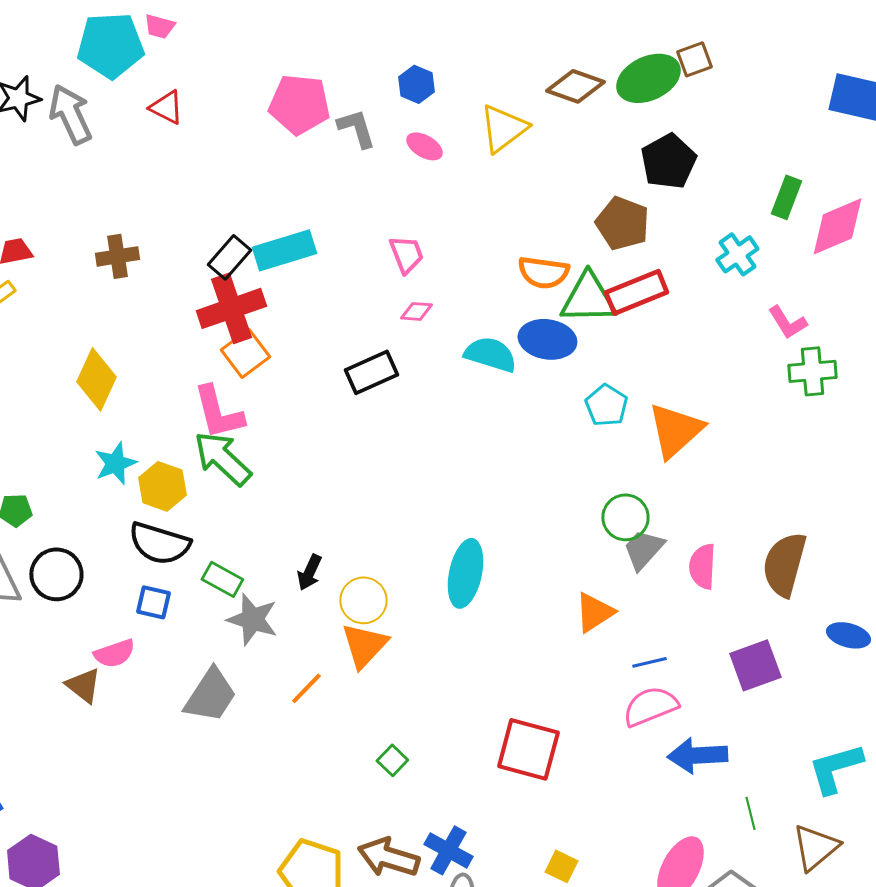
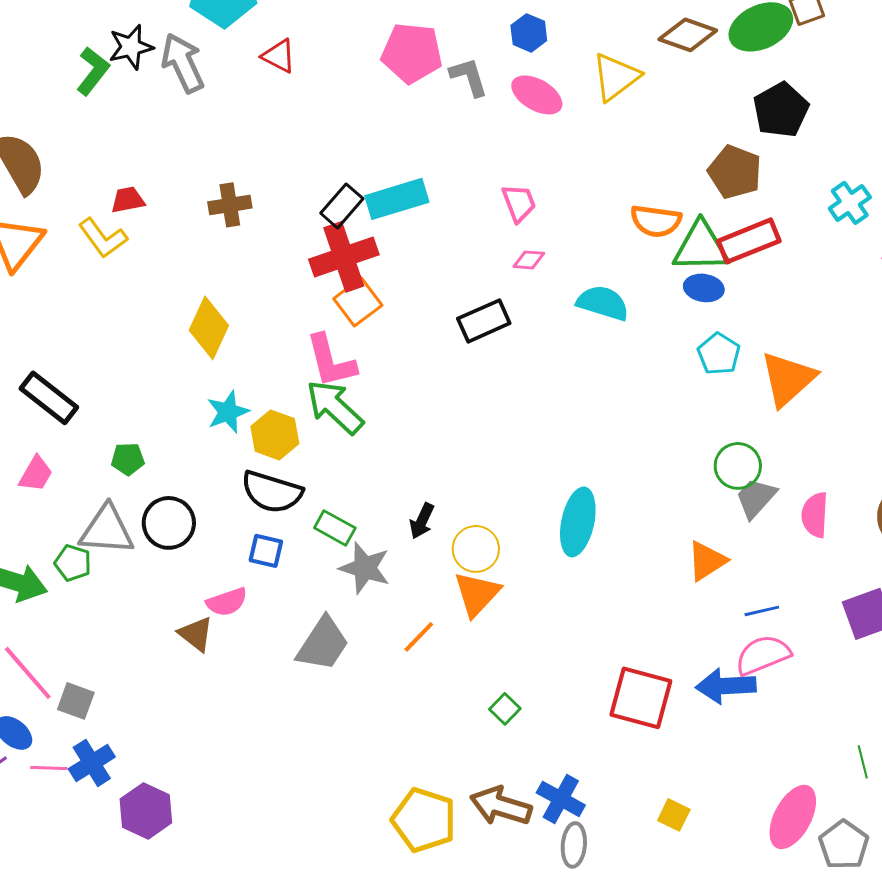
pink ellipse: (424, 146) -> (537, 95), size x1.4
blue ellipse: (547, 339) -> (704, 288), moved, size x0.7
blue arrow: (697, 755) -> (726, 686), moved

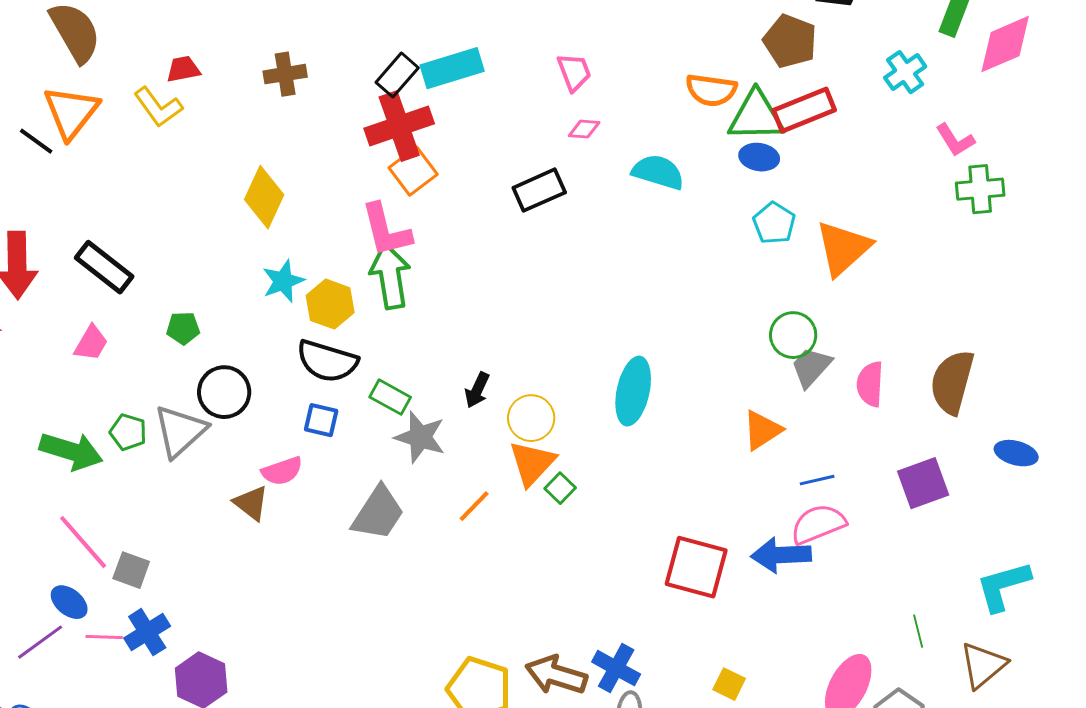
green arrow: (335, 407) -> (390, 276), turned 38
gray triangle: (107, 530) -> (180, 431), moved, turned -46
green square: (505, 709) -> (560, 488), moved

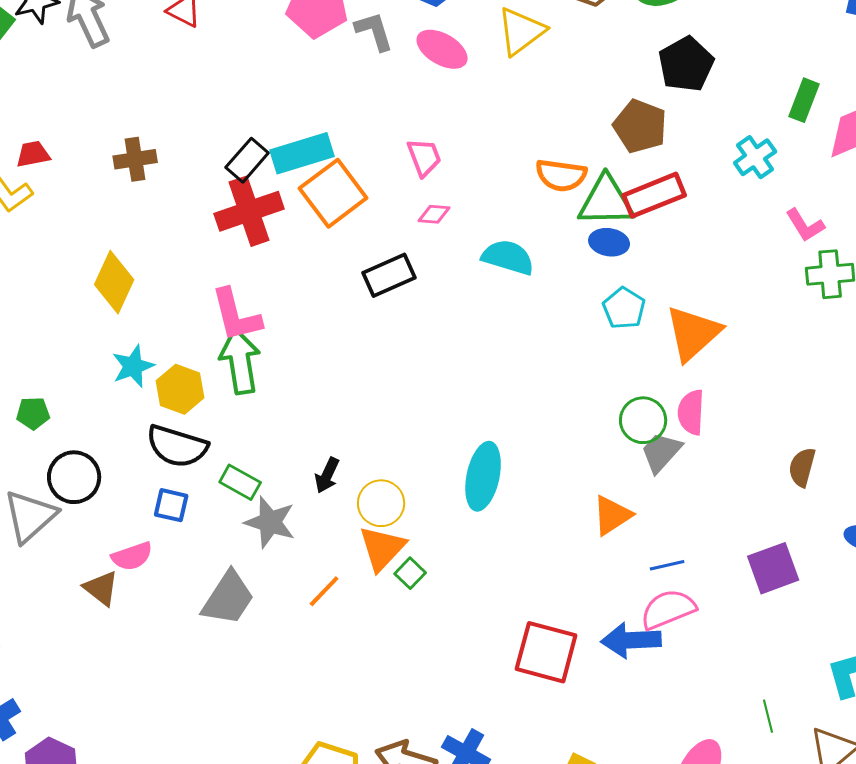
orange square: (413, 171) -> (333, 193), moved, size x1.4
brown semicircle: (952, 382) -> (802, 467), size x0.6
pink semicircle: (870, 384) -> (691, 412), moved

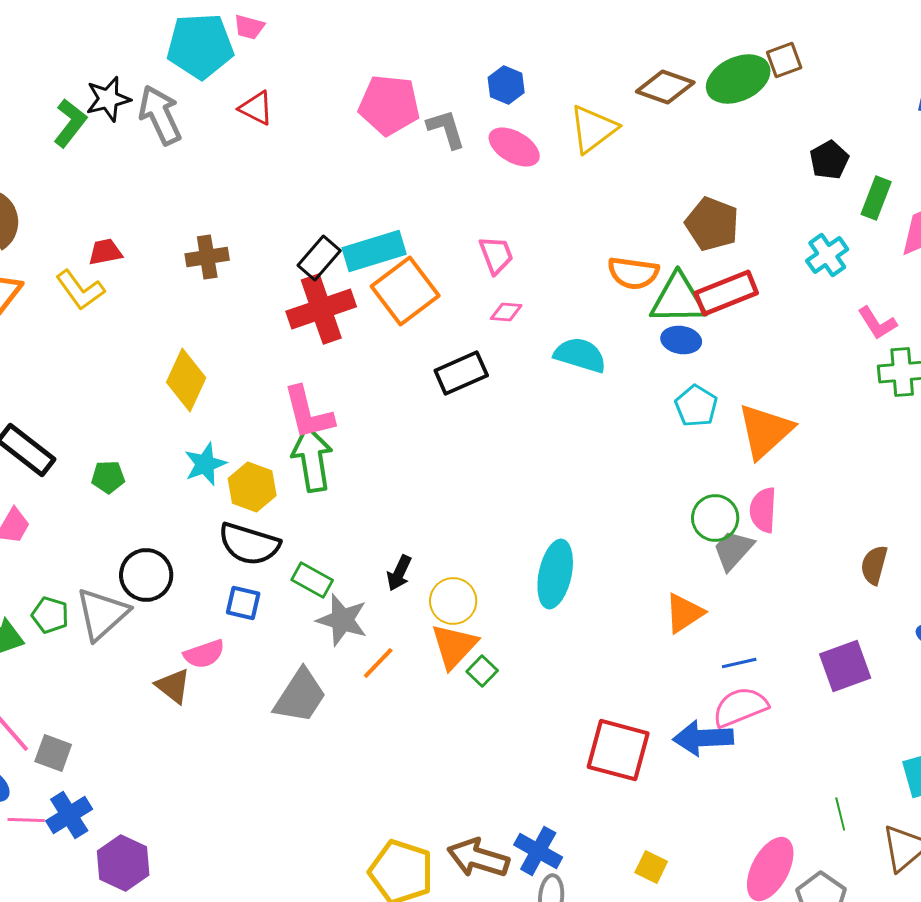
black pentagon: (686, 64) -> (829, 160), moved, size x0.7
green pentagon: (33, 413) -> (108, 477), moved
orange line: (324, 591) -> (378, 663), moved

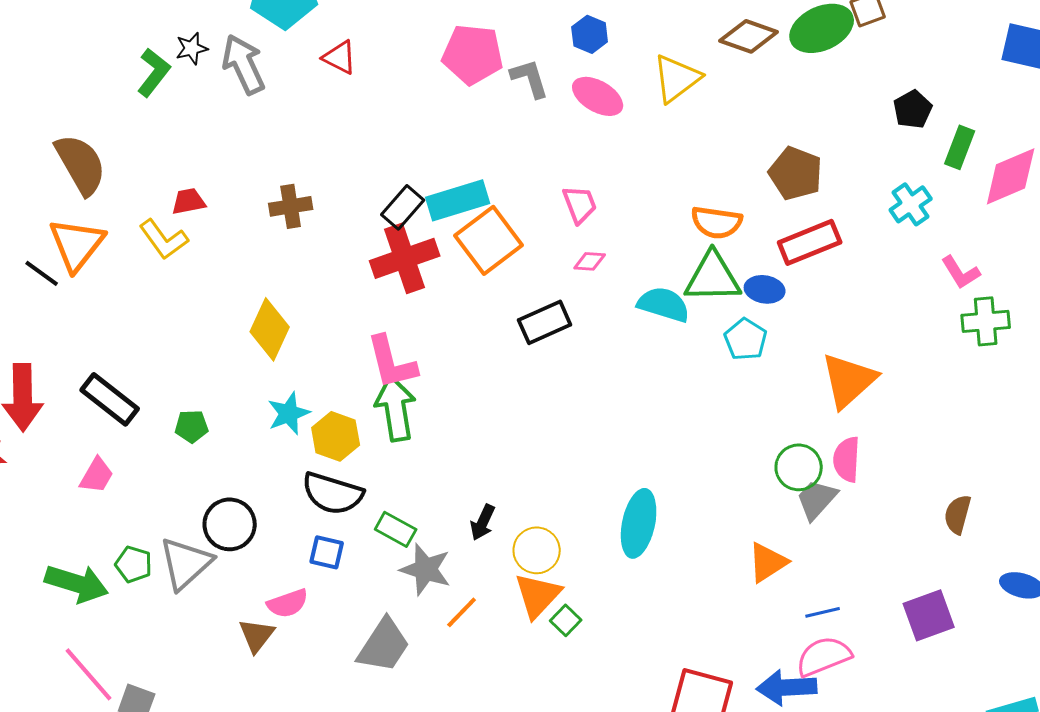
black star: (108, 99) -> (192, 48), size x0.7
green triangle: (678, 299) -> (713, 277), moved
cyan pentagon: (696, 406) -> (746, 339), moved
brown triangle: (173, 686) -> (257, 635), turned 30

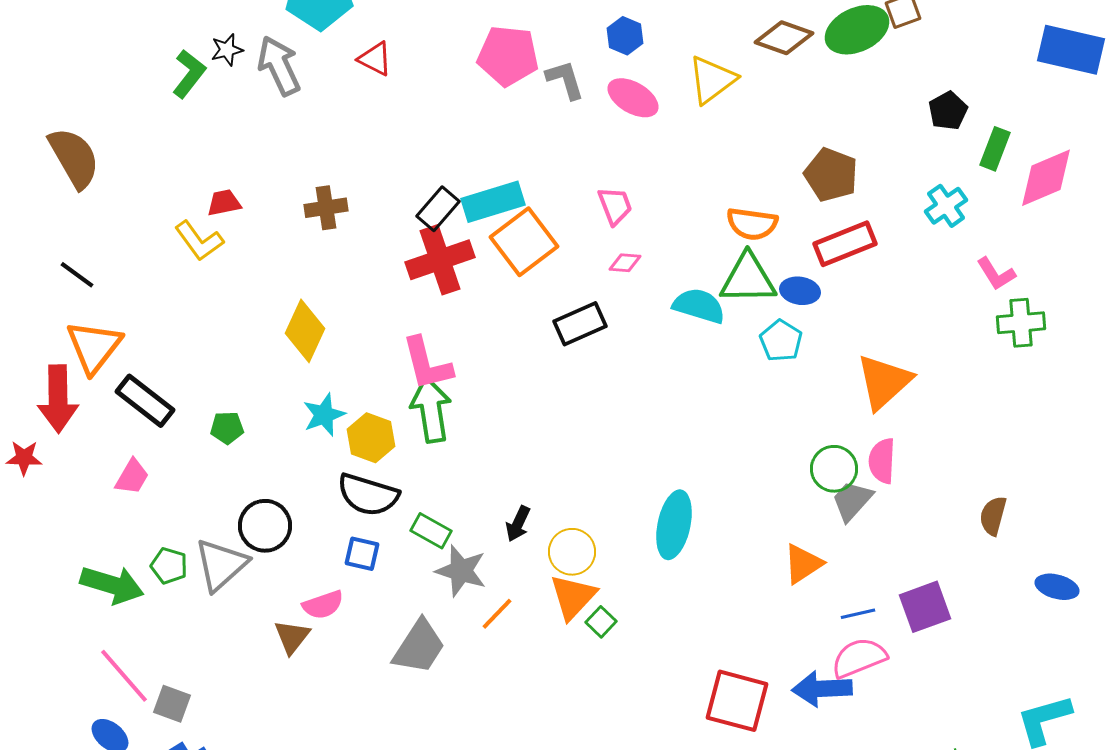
brown semicircle: (81, 164) -> (74, 158), moved
orange triangle: (77, 244) -> (94, 347), moved
purple square: (929, 615) -> (925, 607), moved

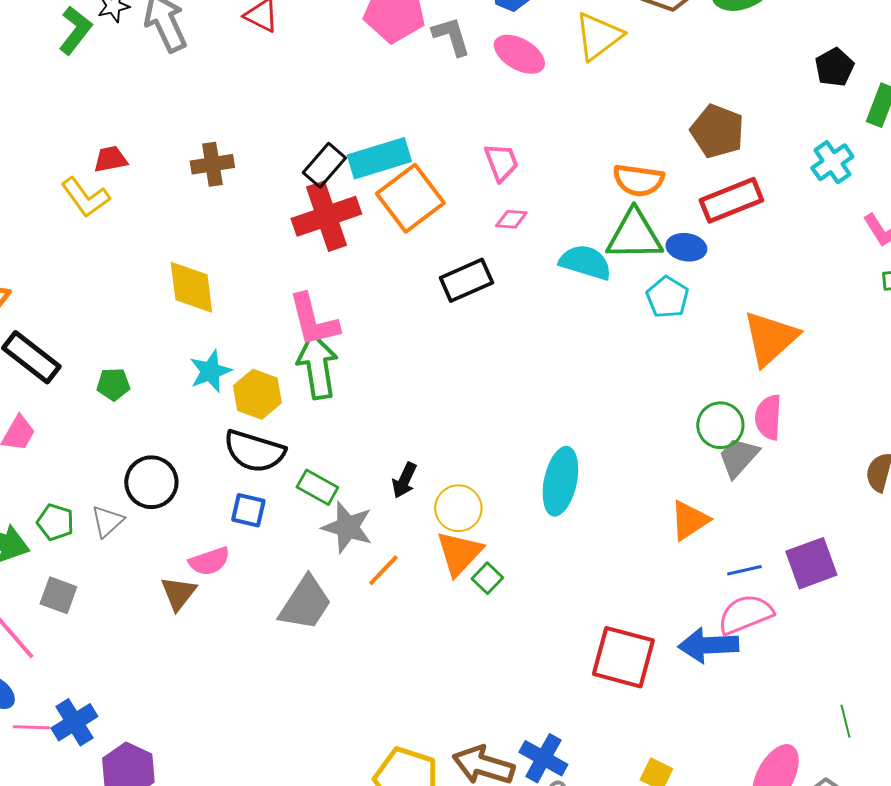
yellow diamond: (305, 331) -> (191, 287), turned -32
gray triangle: (221, 565) -> (107, 521), size x0.6
gray square: (172, 704) -> (58, 595), moved

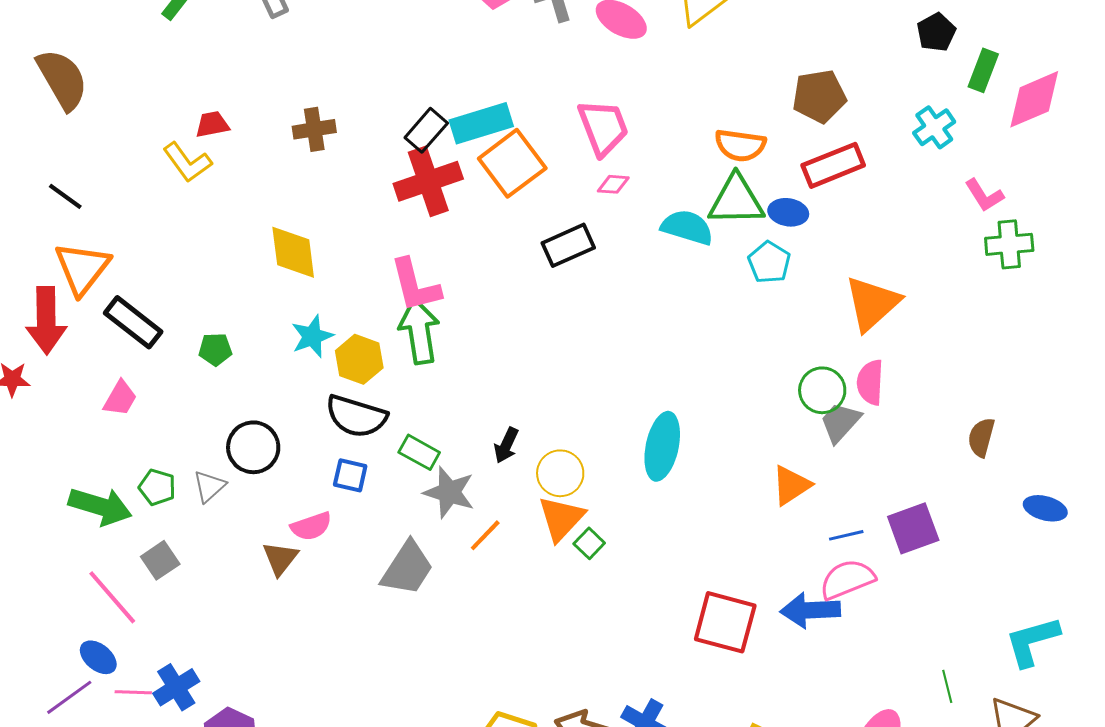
brown pentagon: (717, 131) -> (819, 96), turned -30
pink trapezoid: (501, 162) -> (603, 127), size x1.5
gray square: (58, 595) -> (160, 560), turned 36

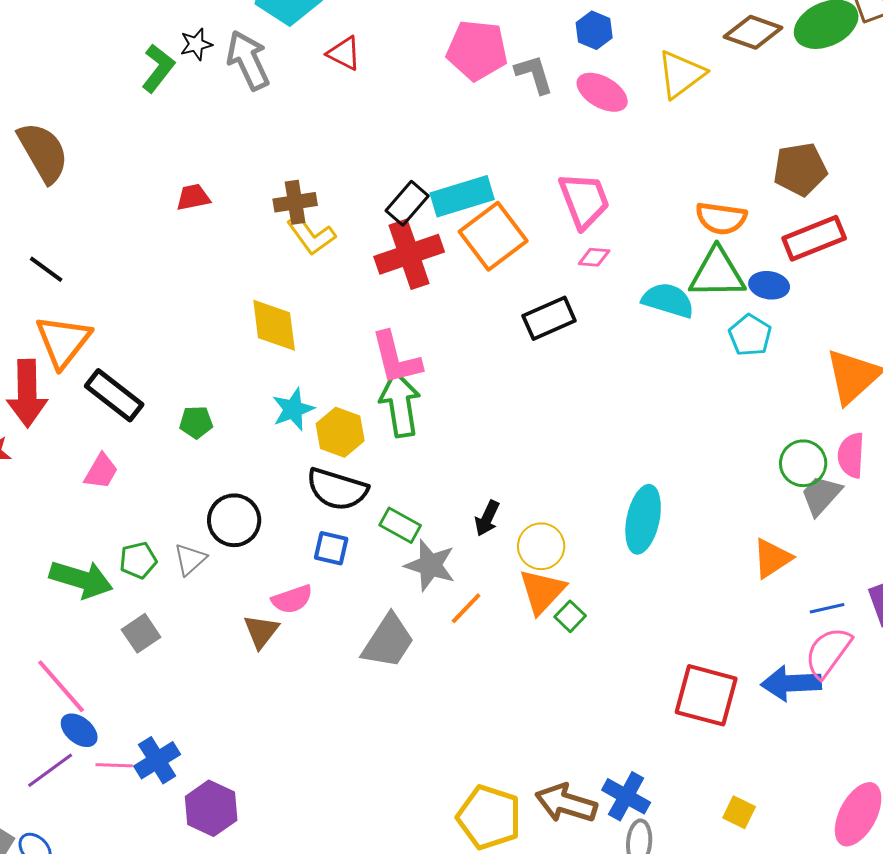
yellow L-shape: (187, 162) -> (311, 235), moved
green pentagon: (157, 487) -> (138, 560), turned -30
pink semicircle: (847, 579) -> (828, 652), turned -32
pink line: (112, 597) -> (61, 686), moved

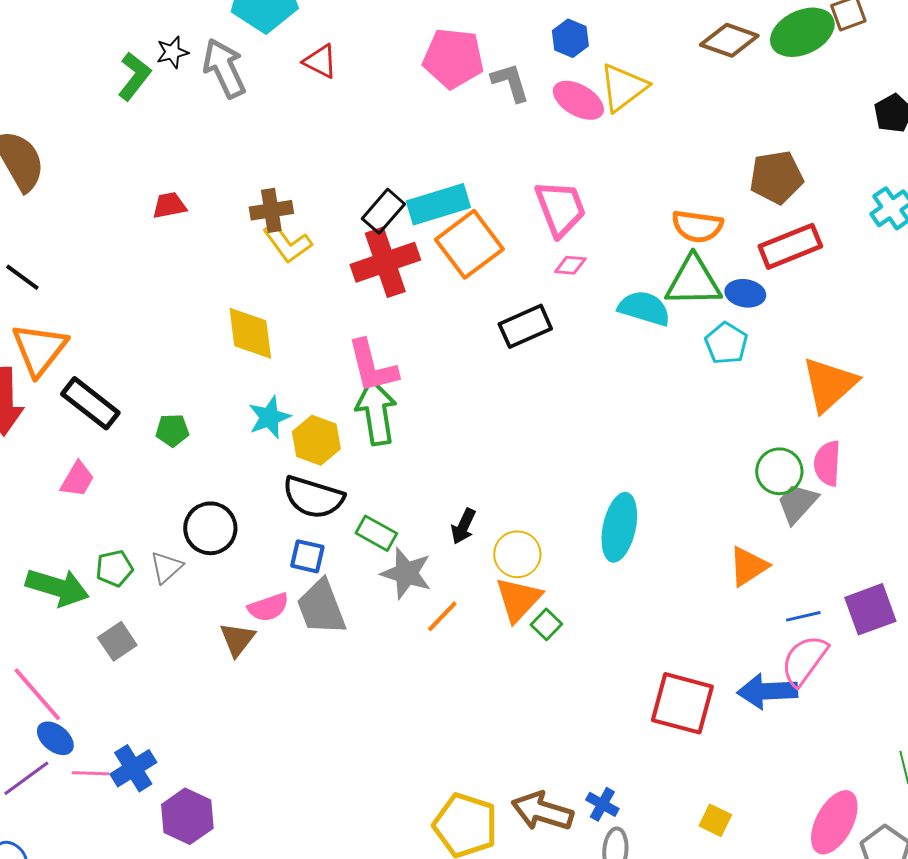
yellow triangle: (681, 74) -> (623, 87), moved
gray trapezoid: (388, 641) -> (321, 607), moved, turned 126
blue cross: (626, 796) -> (602, 804), size x0.7

